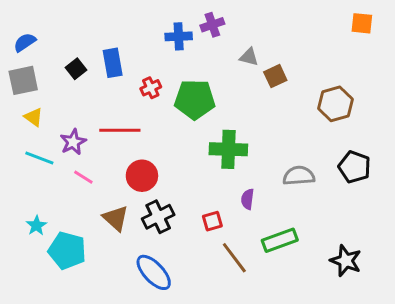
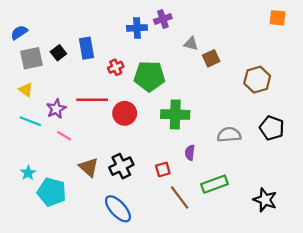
gray square: (23, 80) -> (31, 58), moved
red circle: (142, 176) -> (125, 113), moved

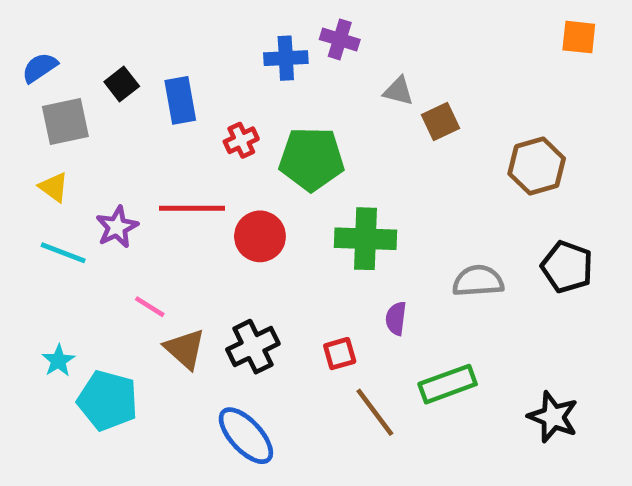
purple cross: (163, 19) -> (340, 39), turned 36
black square: (58, 53) -> (122, 84), moved
pink line: (64, 136) -> (150, 307), moved

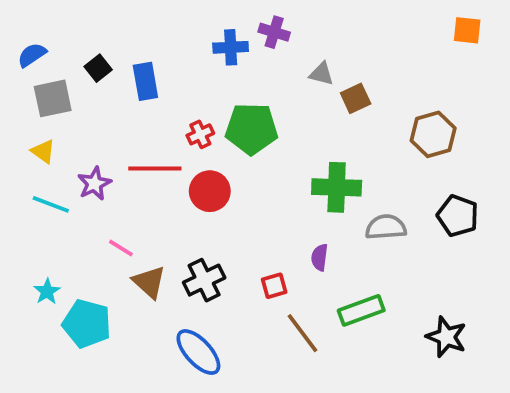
red cross: (241, 140) -> (200, 134), moved
green cross: (365, 239) -> (337, 187), moved

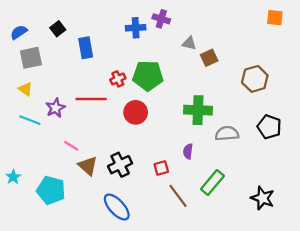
black square: (98, 68) -> (58, 29), moved
red circle: (210, 191) -> (136, 112), moved
cyan star: (47, 291) -> (13, 177), moved
green rectangle: (361, 310) -> (212, 183), turned -30

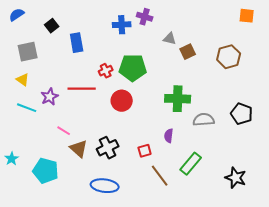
blue semicircle: (19, 32) -> (17, 15), moved
brown hexagon: (255, 79) -> (229, 57), moved
blue ellipse: (117, 207) -> (105, 186), turned -40

